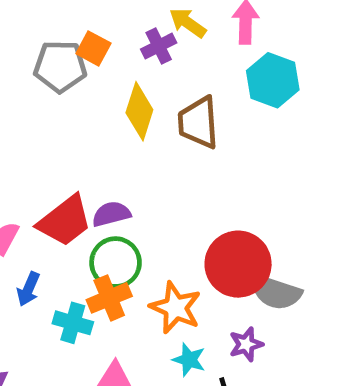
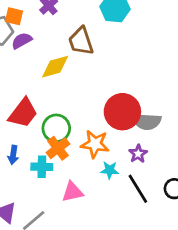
yellow diamond: (139, 111) -> (55, 67), moved, turned 72
purple semicircle: (111, 214) -> (22, 41), moved

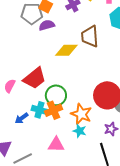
blue arrow: (13, 155) -> (22, 118), moved, turned 32
cyan cross: (42, 167) -> (39, 110), moved
cyan star: (110, 170) -> (80, 131), moved

